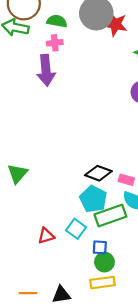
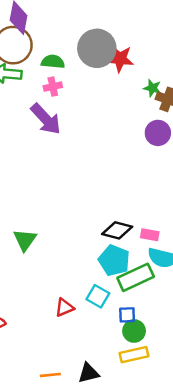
purple arrow: (46, 70) -> (46, 119), turned -32

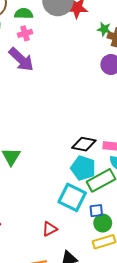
cyan square: (98, 296) -> (72, 197), size x1.5
red triangle: (64, 308) -> (50, 229), moved

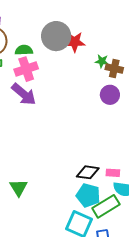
pink cross: (25, 33) -> (26, 69), size x1.6

